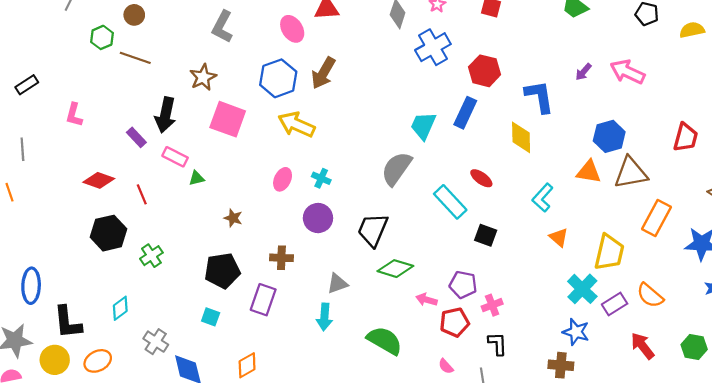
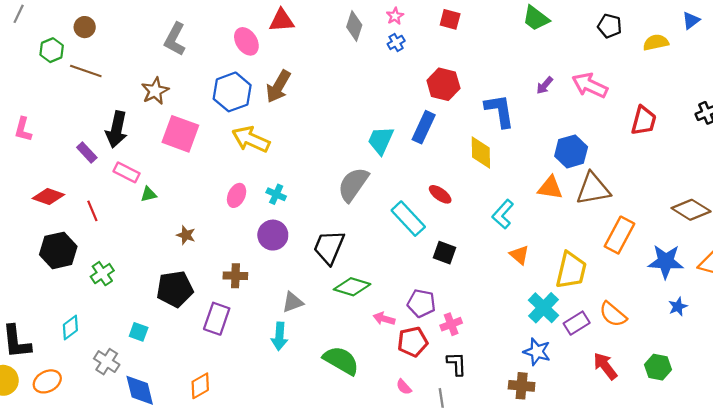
blue cross: (433, 47) -> (396, 42), moved, size x0.5
red trapezoid: (686, 137) -> (644, 121), moved
cyan square: (211, 317) -> (139, 332), moved

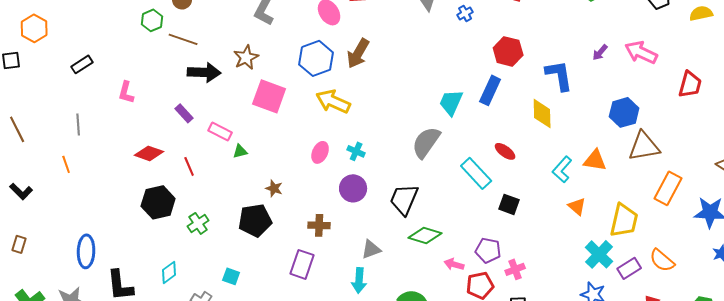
black arrow: (117, 129) -> (204, 72), moved, turned -100
orange triangle: (550, 188) -> (595, 160), moved
black pentagon: (175, 289) -> (255, 220), moved

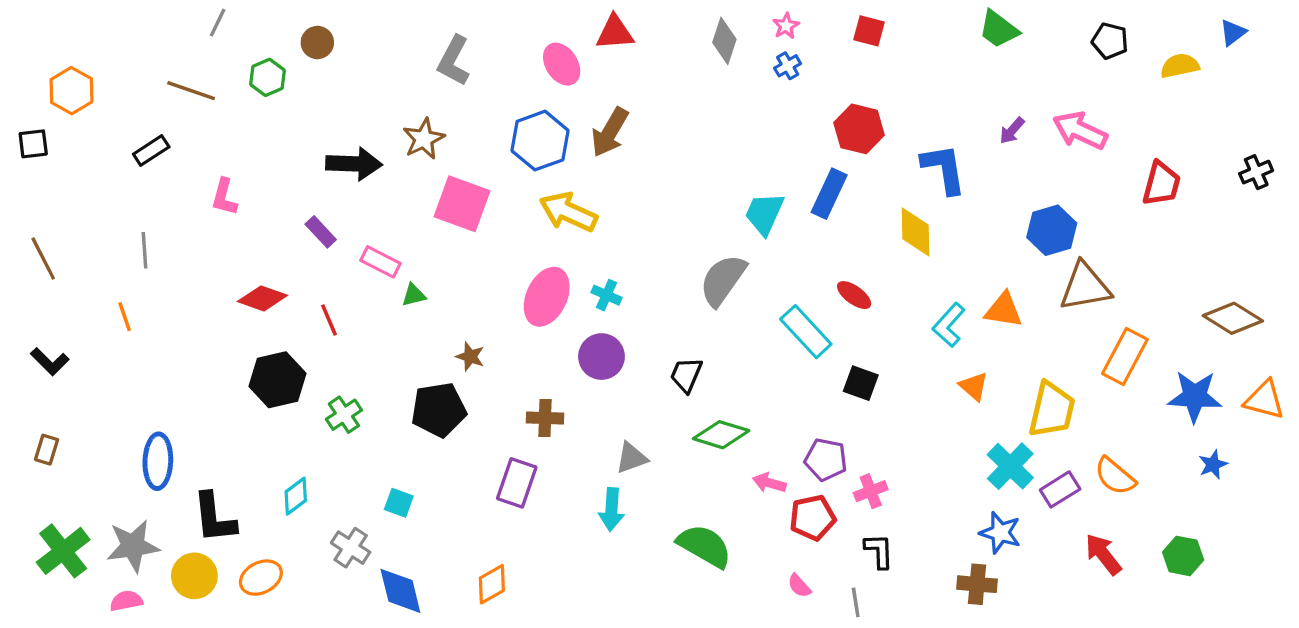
brown line: (183, 39) -> (191, 91), moved
pink ellipse: (320, 152) -> (547, 297), size x1.6
black trapezoid: (404, 199) -> (686, 375), size x0.7

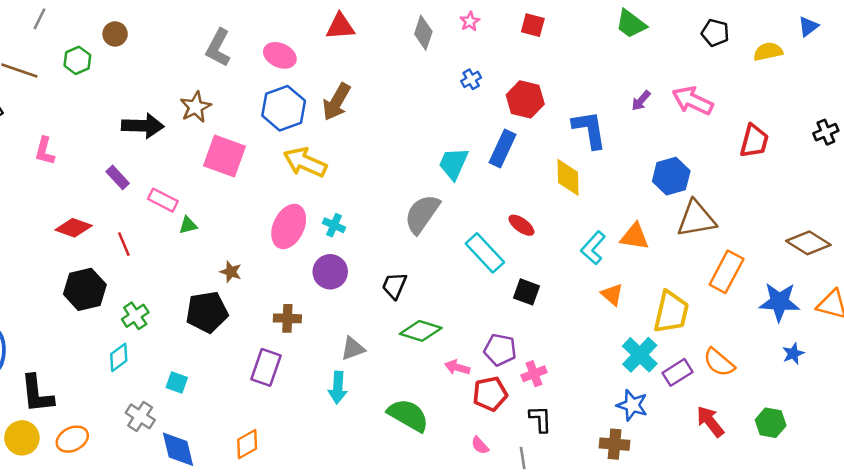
pink ellipse: (562, 64) -> (280, 55), moved, turned -32
blue cross: (788, 66) -> (471, 79), moved
cyan diamond: (296, 496) -> (119, 357), moved

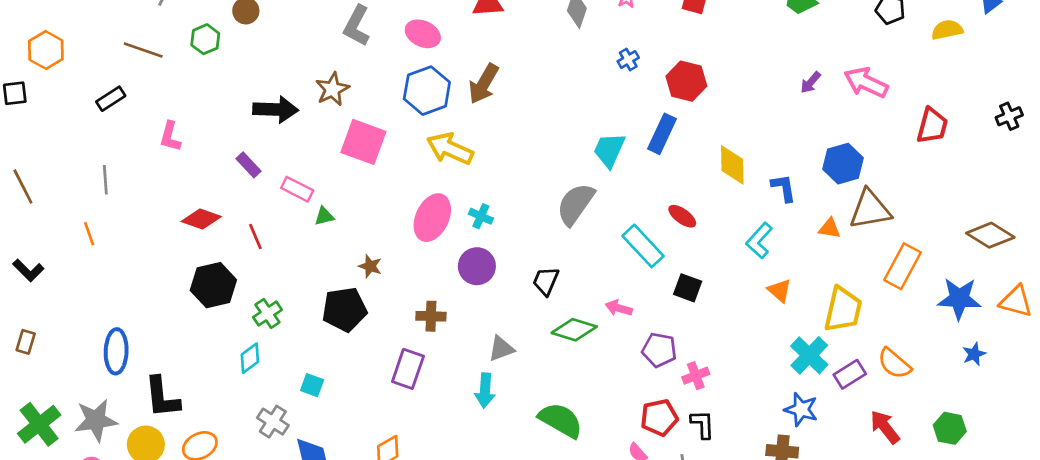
blue L-shape: (589, 130) -> (784, 188), moved, size x0.7
orange triangle: (635, 237) -> (830, 228), moved, size x0.7
pink arrow: (457, 367) -> (619, 308), moved
red pentagon: (490, 394) -> (659, 418), moved

